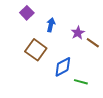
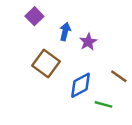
purple star: (78, 33) -> (88, 42), moved
brown line: (93, 43) -> (119, 76), moved

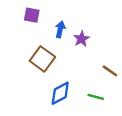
purple square: (34, 16) -> (32, 15), turned -35
blue diamond: (80, 85) -> (60, 93), moved

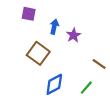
green line: (96, 97) -> (86, 88), turned -64

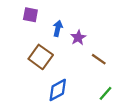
brown line: (99, 64) -> (99, 59), moved
green line: (86, 88) -> (106, 93), moved

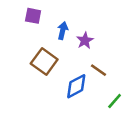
brown line: (99, 59) -> (98, 70), moved
blue diamond: (58, 90) -> (76, 86), moved

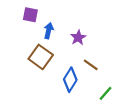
blue arrow: (63, 31) -> (49, 31), moved
blue diamond: (76, 86) -> (70, 80), turned -30

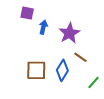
purple star: (78, 38) -> (69, 33), size x1.5
brown square: (41, 57) -> (36, 70), moved, turned -35

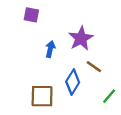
blue arrow: (43, 27) -> (50, 49), moved
brown square: (36, 70) -> (42, 96), moved

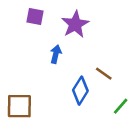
purple star: (81, 38) -> (75, 24), moved
brown square: (42, 96) -> (19, 106), moved

